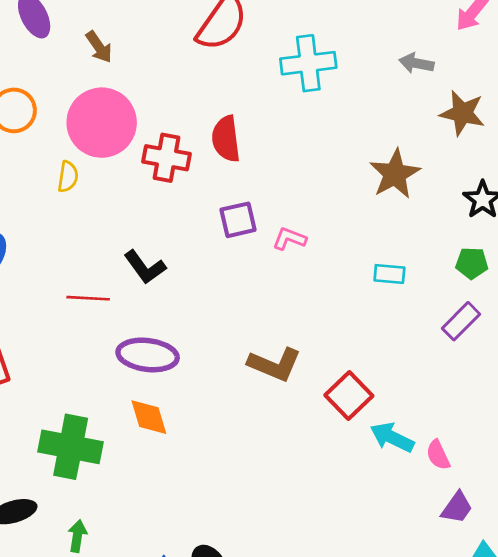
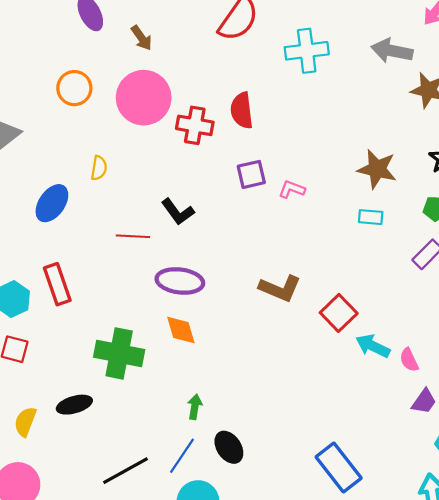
gray arrow: (416, 63) -> (392, 51), size x1.5
brown star: (395, 174) -> (377, 169), moved, turned -30
yellow semicircle: (68, 177) -> (99, 168), moved
green arrow: (77, 536) -> (195, 407), moved

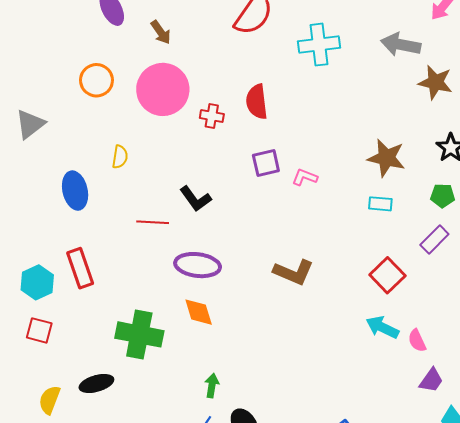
red cross: (195, 125) -> (212, 116), size x0.7
blue ellipse: (52, 203) -> (75, 191), turned -48
red square: (339, 313) -> (387, 275), moved

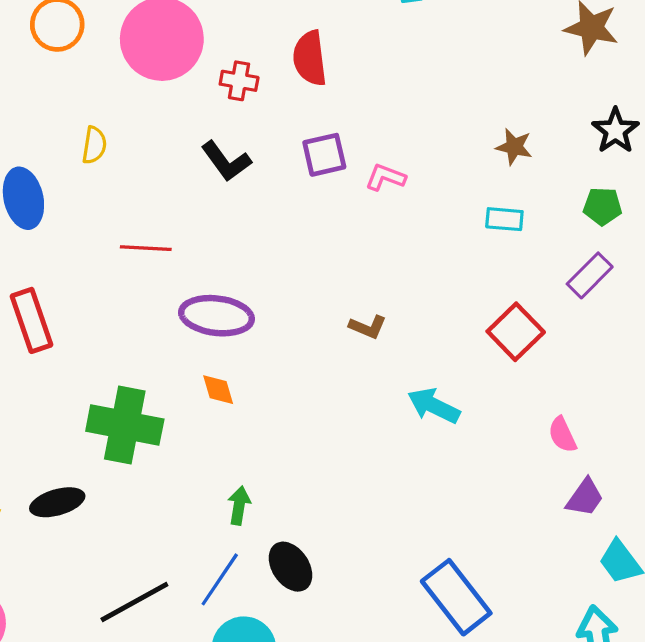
brown star: (386, 158) -> (514, 147), size x0.6
black L-shape: (195, 199) -> (226, 161), moved
brown L-shape: (293, 272) -> (368, 327), size x0.6
orange diamond: (199, 312) -> (218, 390), size x0.7
cyan arrow: (382, 327) -> (434, 406), moved

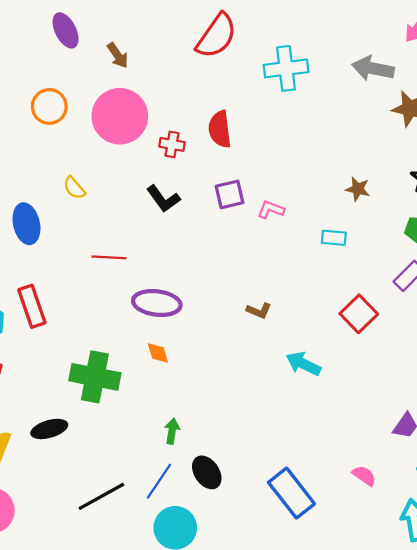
yellow semicircle: (94, 145) -> (74, 188), turned 130
cyan rectangle: (504, 219) -> (334, 238), moved
pink semicircle: (562, 435) -> (364, 476), moved, turned 150
blue rectangle: (456, 597) -> (291, 493), moved

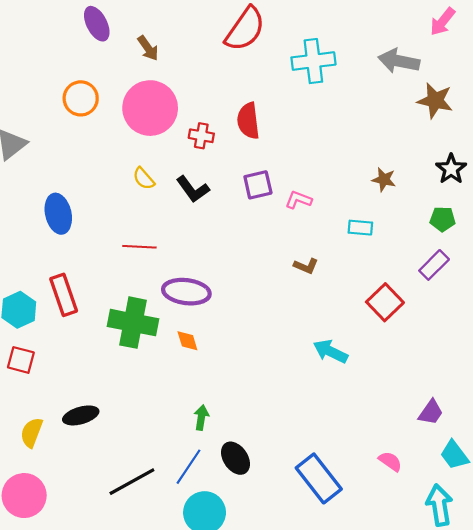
yellow semicircle: (74, 188) -> (144, 178), moved
brown L-shape: (259, 311) -> (306, 266), moved
green cross: (95, 377) -> (133, 323), moved

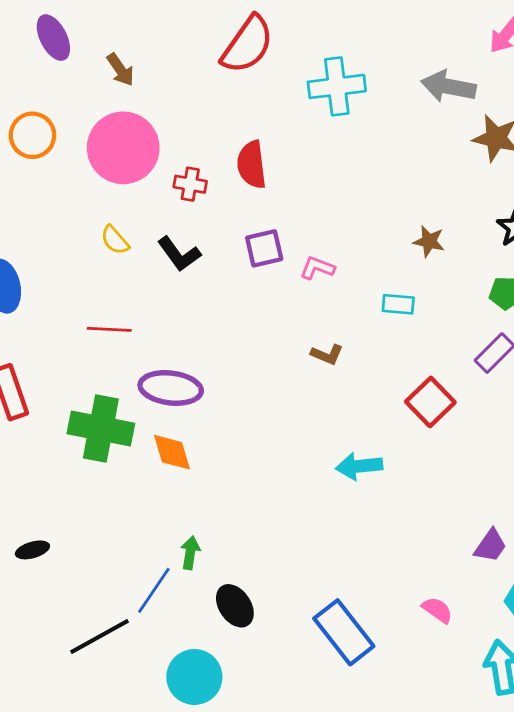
orange diamond: (187, 341) -> (172, 452), size x1.4
cyan arrow: (330, 351) -> (359, 466), turned -32
black ellipse: (81, 415) -> (32, 550), size x0.7
blue line: (189, 467) -> (154, 590), moved

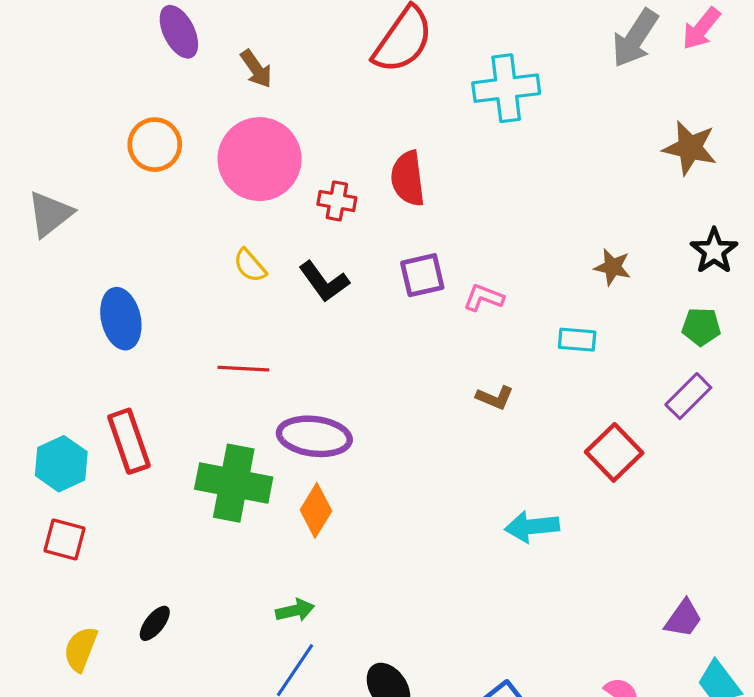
gray arrow: (448, 86) -> (635, 38), moved, turned -68
orange diamond: (172, 452) -> (316, 510), turned 48
black ellipse: (32, 550) -> (155, 623), turned -36
green arrow: (190, 553) -> (295, 610), moved, turned 68

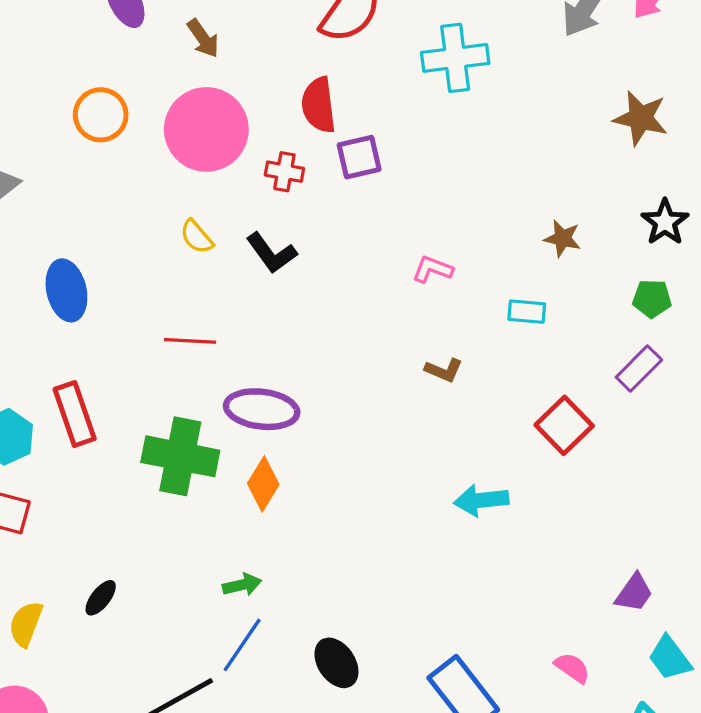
red semicircle: (408, 178) -> (319, 105), moved
purple square: (422, 275) -> (359, 157), moved

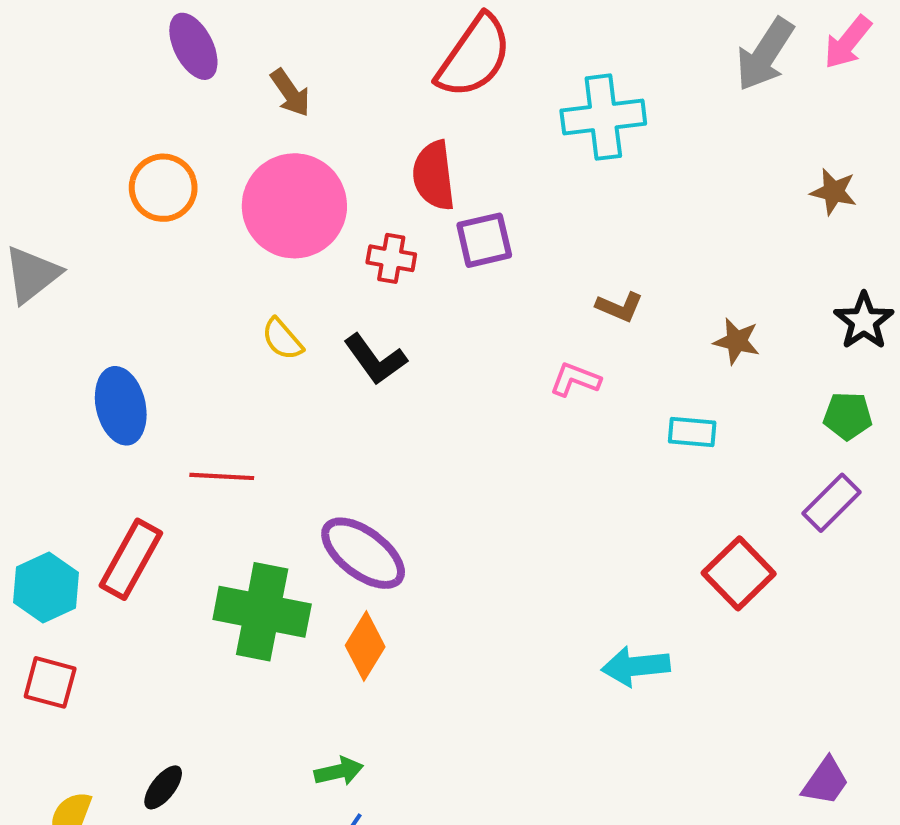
brown star: (641, 118) -> (834, 192), size x0.7
red line: (190, 341) -> (222, 476), moved
brown L-shape: (444, 370) -> (620, 307), moved
purple ellipse: (262, 409) -> (363, 553), turned 30
red rectangle: (75, 414) -> (131, 559), turned 48

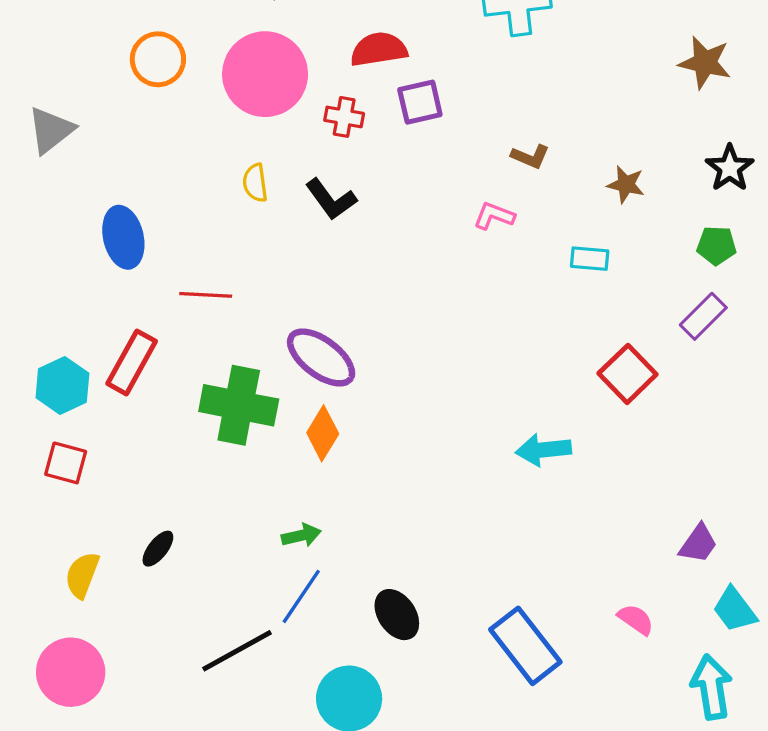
red semicircle: (434, 176) -> (379, 49), turned 88
brown star: (834, 192) -> (705, 63), size x1.4
yellow semicircle: (282, 339) -> (255, 183), turned 33

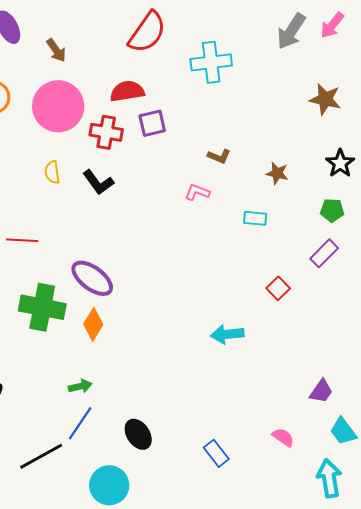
red cross: (344, 117) -> (106, 132), size x1.4
red square: (628, 374) -> (278, 288), size x0.7
blue rectangle: (525, 646) -> (216, 453), size x0.6

